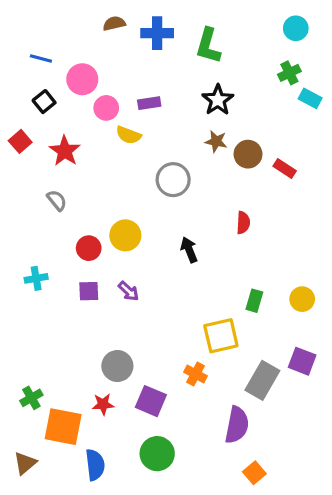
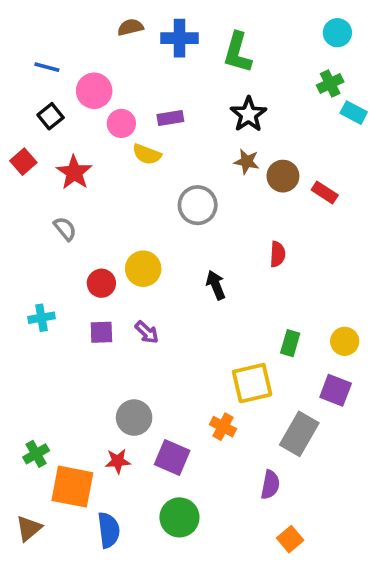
purple square: (302, 361) -> (336, 390), moved
purple semicircle: (237, 425) -> (270, 485), size x0.7

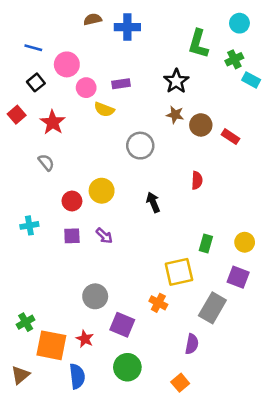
green L-shape: (238, 53) -> (198, 44), moved
red star: (118, 461) -> (85, 339), moved, turned 30
orange square: (290, 539) -> (180, 383), moved

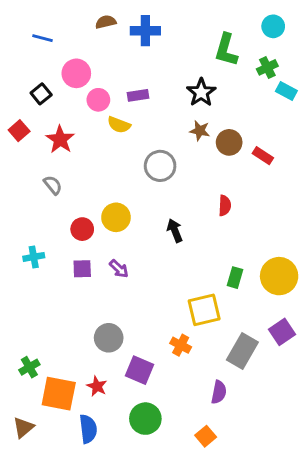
blue line: (33, 48) -> (43, 38), moved
yellow circle: (245, 242) -> (279, 276), size x1.6
purple square: (238, 277) -> (282, 332), moved, turned 35

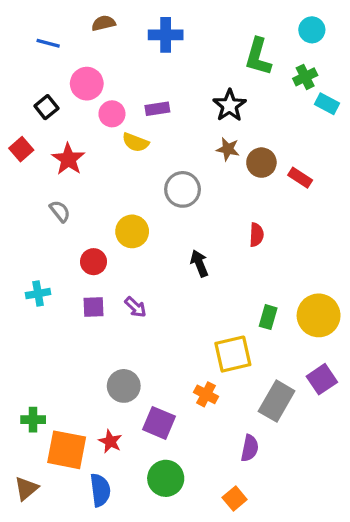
brown semicircle: (106, 22) -> (104, 23), moved
yellow circle: (116, 217) -> (132, 231), moved
green cross: (29, 367) -> (33, 420), turned 30

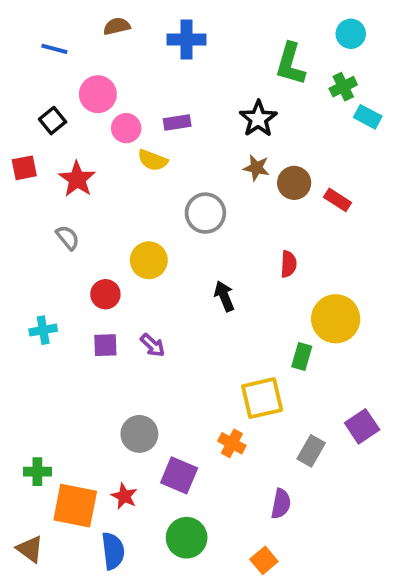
red square: (21, 149) -> (24, 168), turned 30
yellow circle: (319, 315) -> (336, 319), moved
gray rectangle: (277, 401) -> (311, 451), size x0.7
brown triangle: (26, 488) -> (30, 549), turned -44

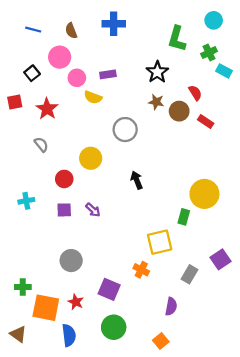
brown semicircle: (117, 26) -> (71, 31), moved, turned -98
red semicircle: (288, 264) -> (195, 93), moved, turned -35
gray circle: (139, 434) -> (71, 261), moved

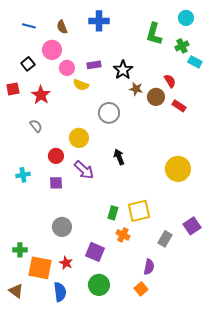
black star: (157, 72) -> (123, 70), moved
purple arrow: (93, 210) -> (84, 170), moved, size x1.5
green rectangle: (184, 217) -> (113, 213), moved
orange square: (161, 341) -> (141, 289), moved

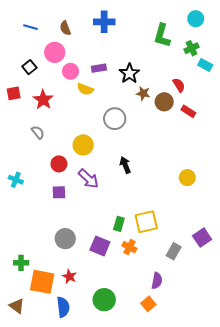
yellow circle: (178, 169) -> (187, 178), size x0.6
cyan cross: (23, 175) -> (16, 180), moved, turned 32
purple square: (95, 252) -> (100, 246), moved

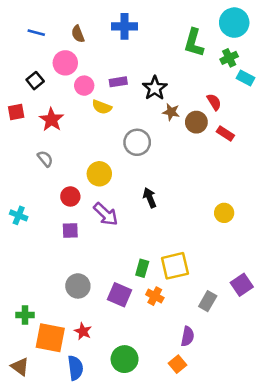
cyan circle: (196, 19) -> (234, 23), size x1.5

